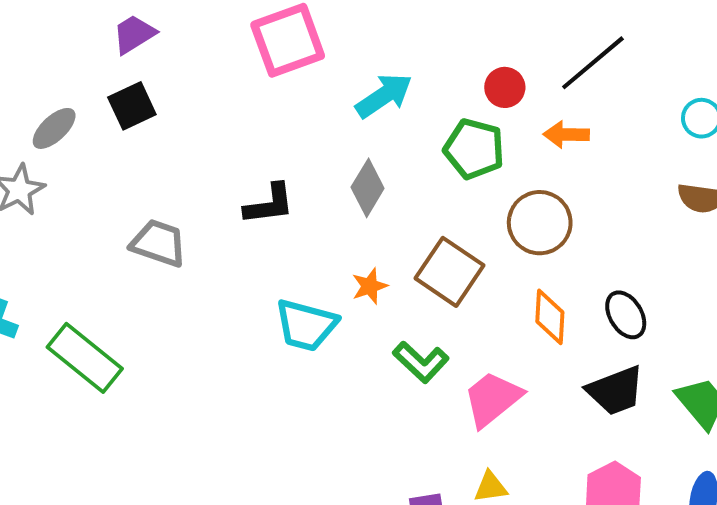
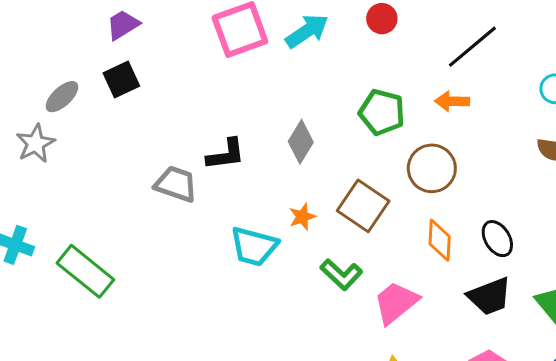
red circle: (505, 87) -> (382, 19), moved
cyan arrow: (384, 96) -> (307, 31), moved
gray trapezoid: (159, 243) -> (176, 184), moved

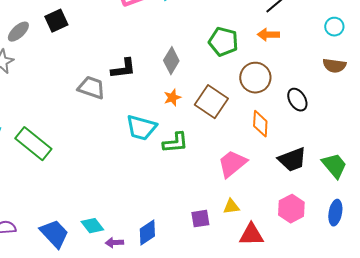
orange star: (302, 217) -> (172, 98), moved
black ellipse: (497, 239) -> (297, 100), moved
green L-shape: (341, 274) -> (175, 143), moved, turned -48

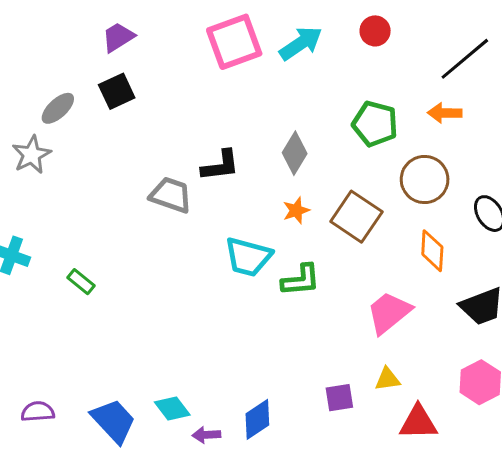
green rectangle: (33, 144) -> (81, 282), size x0.5

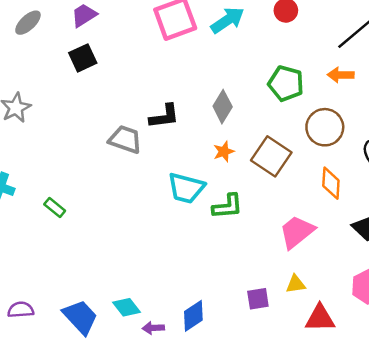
gray ellipse: (58, 108) -> (28, 23), moved

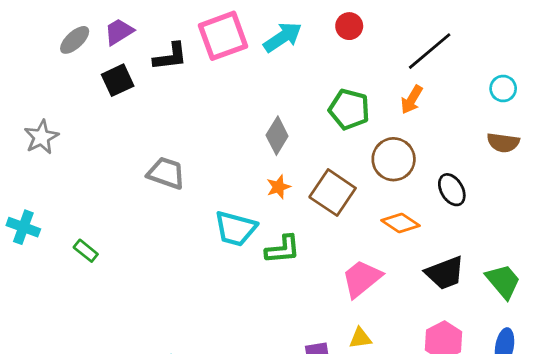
gray ellipse: (28, 23) -> (75, 40), moved
orange arrow: (341, 75) -> (412, 100), turned -60
black L-shape: (164, 116) -> (170, 57), moved
orange diamond: (331, 183) -> (401, 223), turned -60

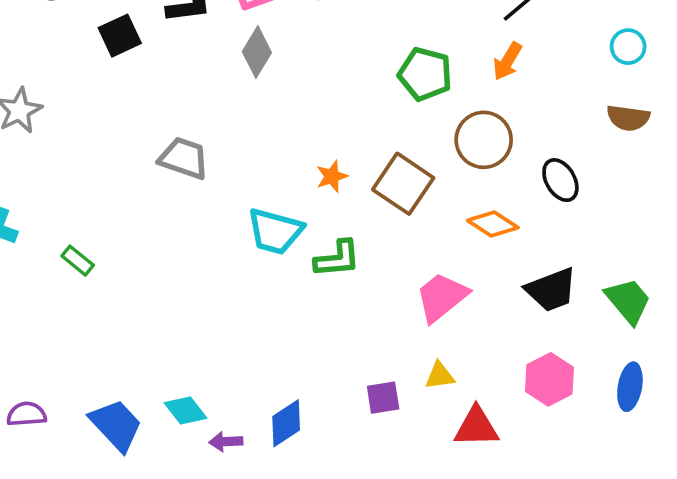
gray diamond: (277, 136) -> (257, 52), moved

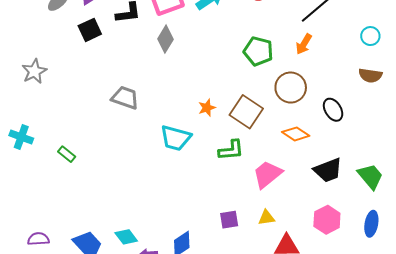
green L-shape: (337, 259) -> (231, 150), moved
purple square: (383, 398) -> (229, 220), moved

